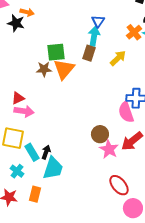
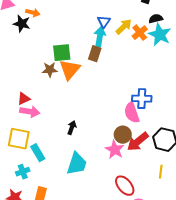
yellow arrow: (118, 58) -> (124, 27), moved
brown circle: (100, 134) -> (123, 135), moved
black arrow: (46, 152) -> (72, 128), moved
cyan trapezoid: (53, 168) -> (77, 164), moved
cyan cross: (17, 171) -> (23, 172), turned 32

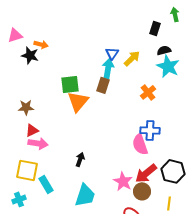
orange cross: (140, 33) -> (148, 92), moved
brown star: (50, 70) -> (26, 107), moved
brown circle: (123, 135) -> (142, 191), moved
cyan cross: (23, 172) -> (19, 199), moved

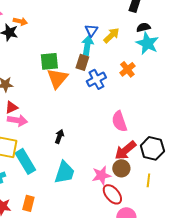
blue cross: (150, 130) -> (96, 79), moved, turned -30
pink star: (123, 181) -> (101, 175), moved, turned 30
cyan rectangle: (46, 184) -> (25, 161), size x1.4

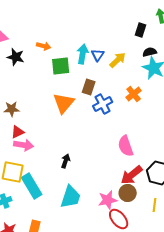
orange arrow: (20, 21) -> (44, 46), moved
cyan arrow: (87, 45) -> (83, 54), moved
green square: (49, 61) -> (61, 66), moved

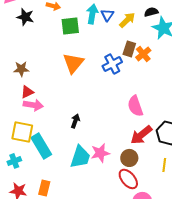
black semicircle: (150, 52) -> (151, 12), moved
brown rectangle: (89, 87) -> (129, 49), moved
brown circle: (128, 193) -> (129, 158), moved
pink star: (108, 200) -> (100, 153), moved

